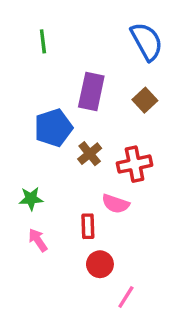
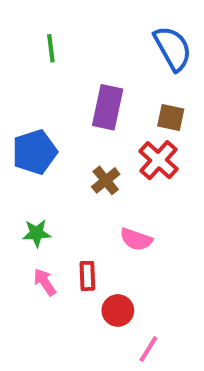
brown square: (145, 100) -> (171, 117), turned -35
blue pentagon: (53, 128) -> (35, 152), moved
red cross: (135, 164) -> (158, 160), moved, turned -36
red rectangle: (88, 226) -> (87, 276), moved

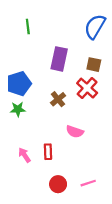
blue semicircle: (173, 48) -> (95, 27), turned -120
green star: (37, 233) -> (18, 109), moved
red circle: (118, 310) -> (58, 184), moved
pink line: (148, 349) -> (88, 183), moved, turned 40

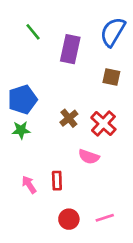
green line: (28, 27) -> (33, 32), turned -32
purple rectangle: (59, 59) -> (70, 49), moved
red cross: (87, 88) -> (103, 123), moved

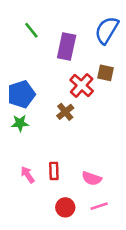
red cross: (103, 123) -> (82, 85), moved
pink semicircle: (89, 157) -> (92, 178), moved

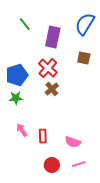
red cross: (82, 85) -> (48, 68), moved
pink arrow: (28, 175) -> (22, 130), moved

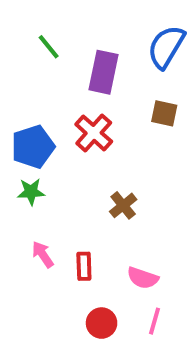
brown cross: (52, 89) -> (123, 205), moved
pink line: (79, 164) -> (154, 321), turned -56

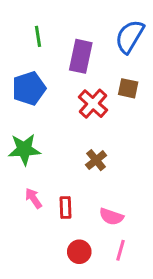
green line: (49, 47) -> (38, 36), turned 30
red cross: (94, 133) -> (93, 104), moved
blue pentagon: (33, 147) -> (29, 88), moved
green star: (31, 192) -> (24, 149), size x1.5

